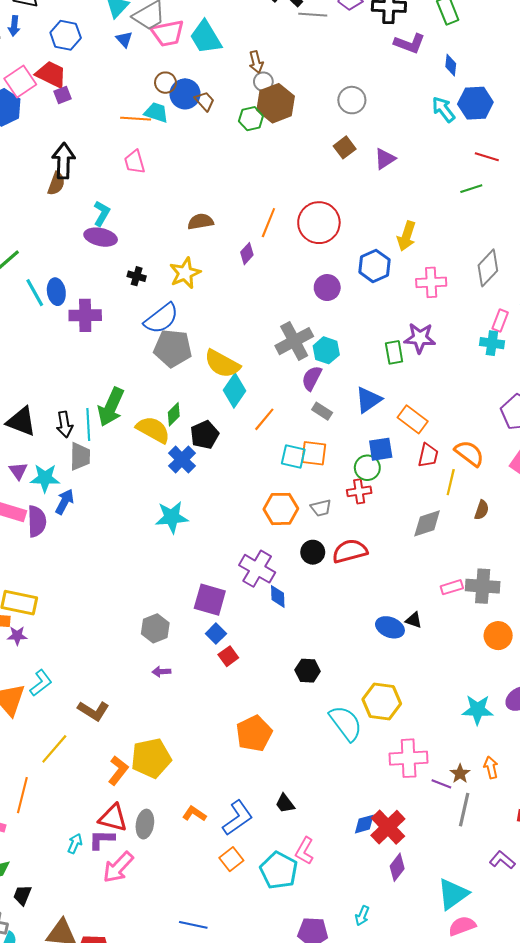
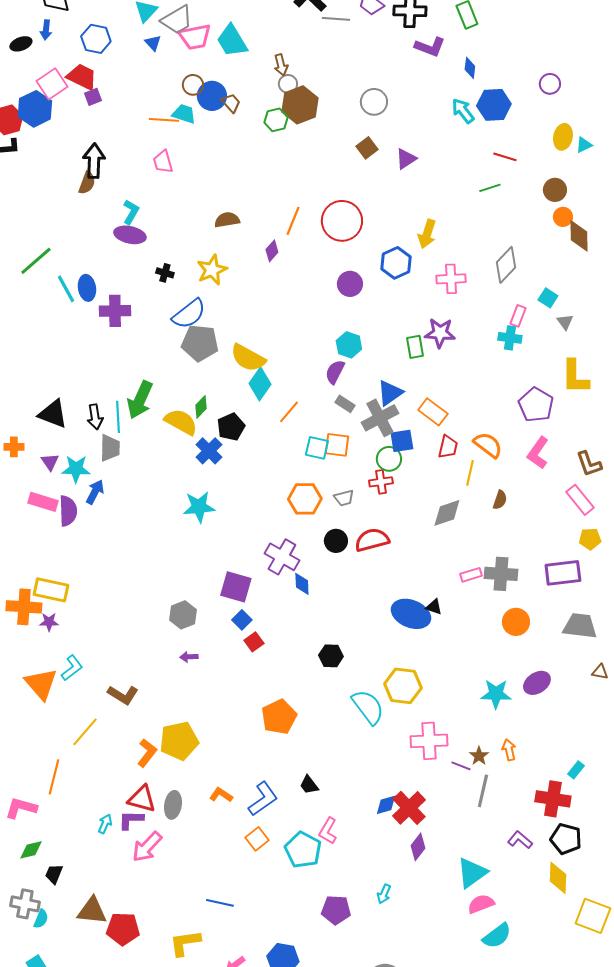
gray cross: (294, 341) -> (380, 418), moved
blue ellipse: (390, 627) -> (411, 614), size x1.4

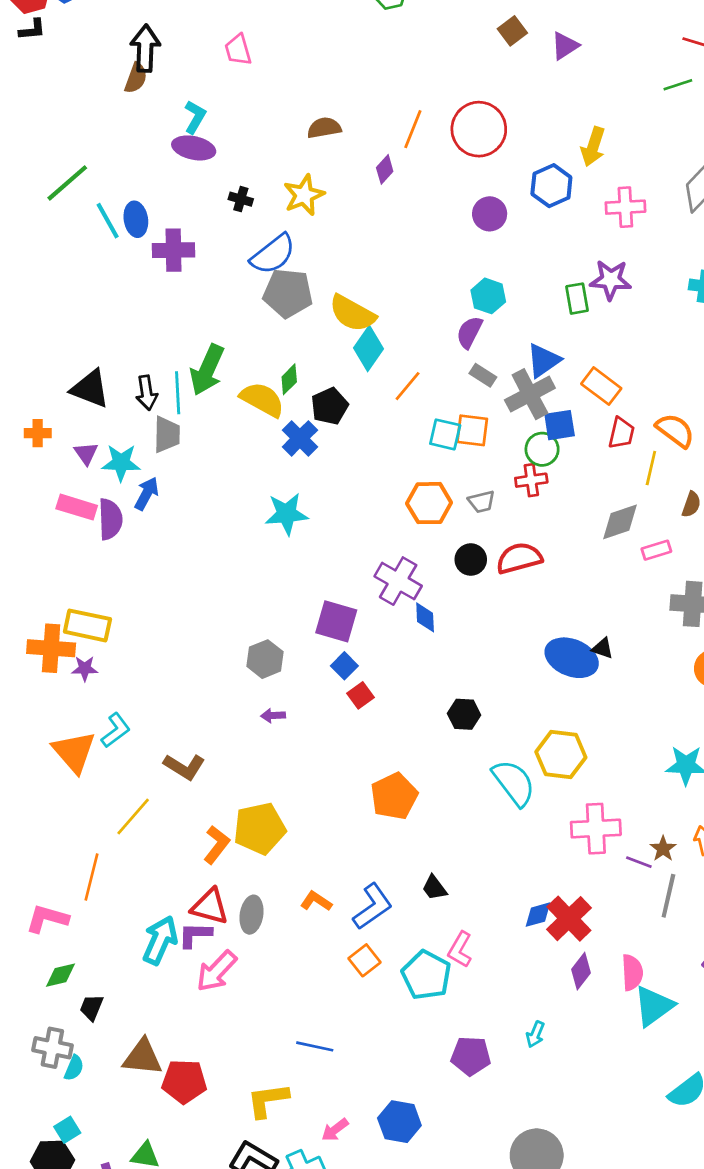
pink rectangle: (471, 575) -> (656, 550), moved
cyan arrow: (105, 824) -> (160, 940), size x1.8
pink semicircle: (481, 904) -> (632, 972), moved, turned 108

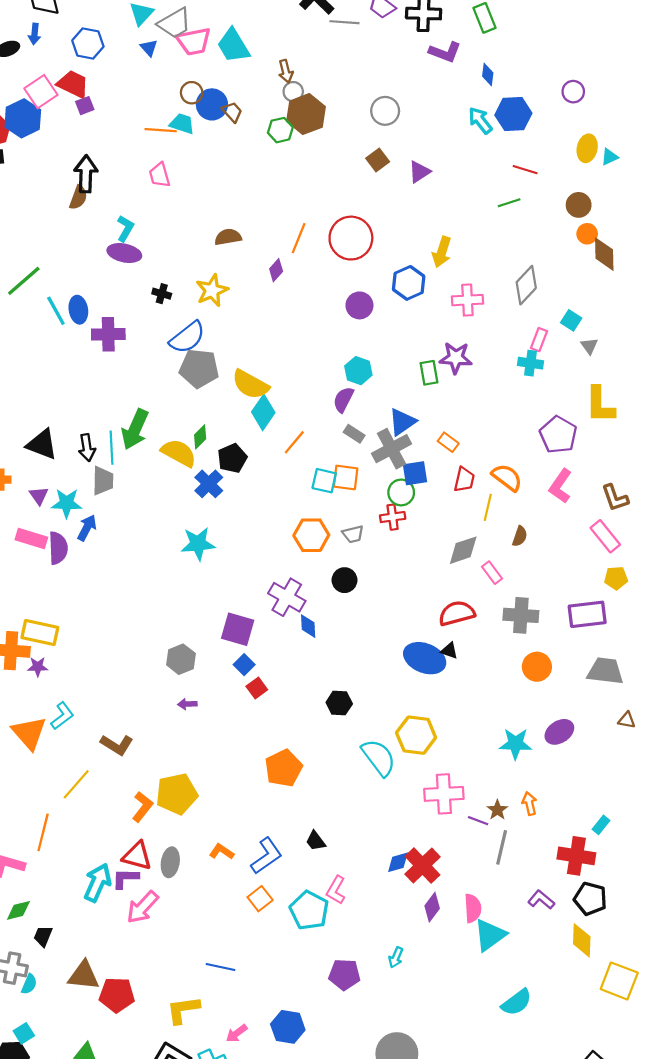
orange rectangle: (601, 386) -> (448, 442), size x0.7
pink rectangle: (656, 550) -> (492, 573), turned 70
red semicircle: (519, 558) -> (457, 613), moved

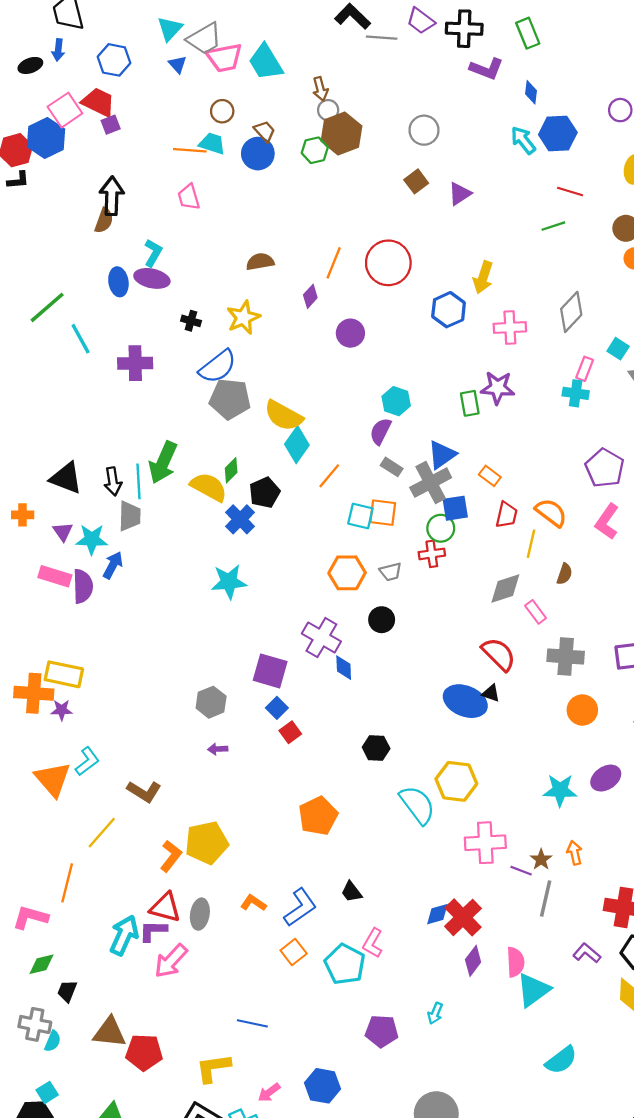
blue circle: (212, 104) -> (258, 154), moved
purple circle: (359, 305) -> (350, 333), moved
blue ellipse: (78, 310) -> (118, 282), moved
red semicircle: (457, 613) -> (499, 654), turned 60

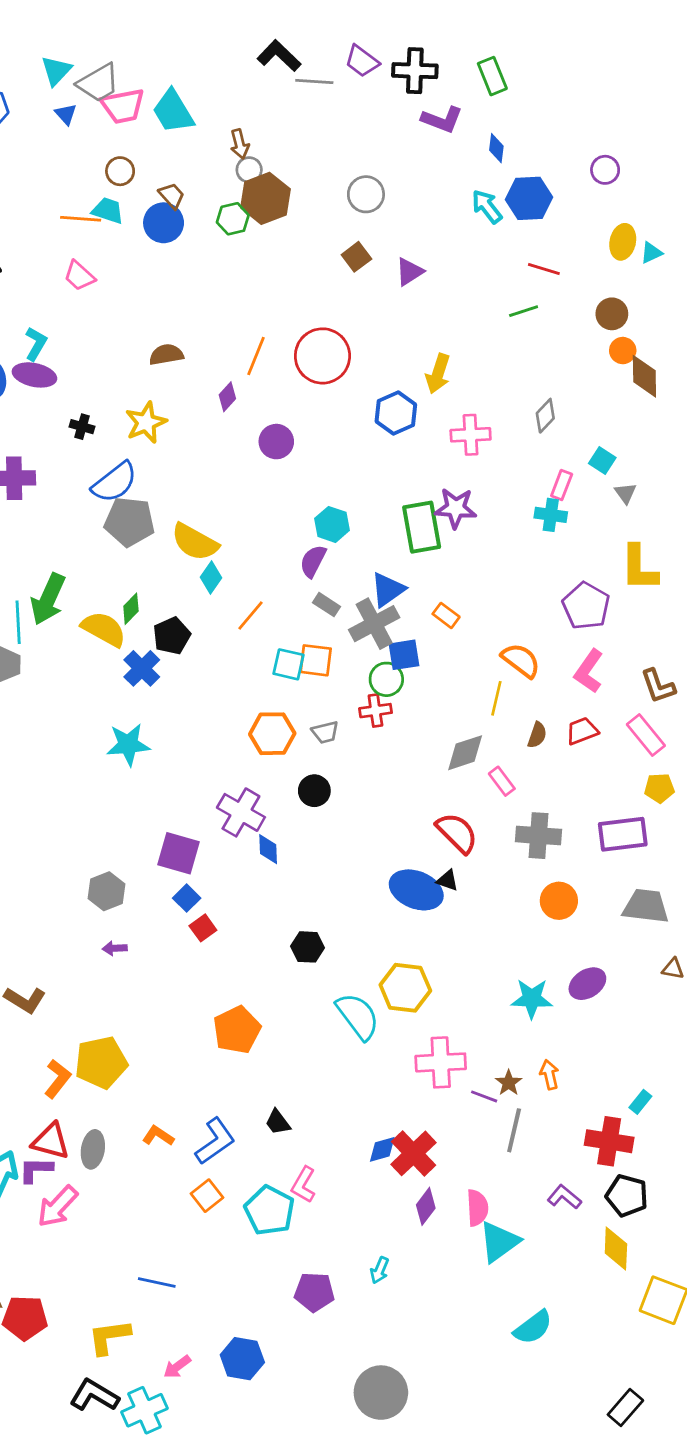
pink trapezoid: (189, 197) -> (79, 276), turned -32
gray diamond: (571, 312) -> (545, 416), size x0.7
green rectangle: (470, 403) -> (422, 527), size x1.6
cyan diamond: (297, 445) -> (211, 577), size x0.7
red trapezoid: (507, 515) -> (582, 731), moved, turned -124

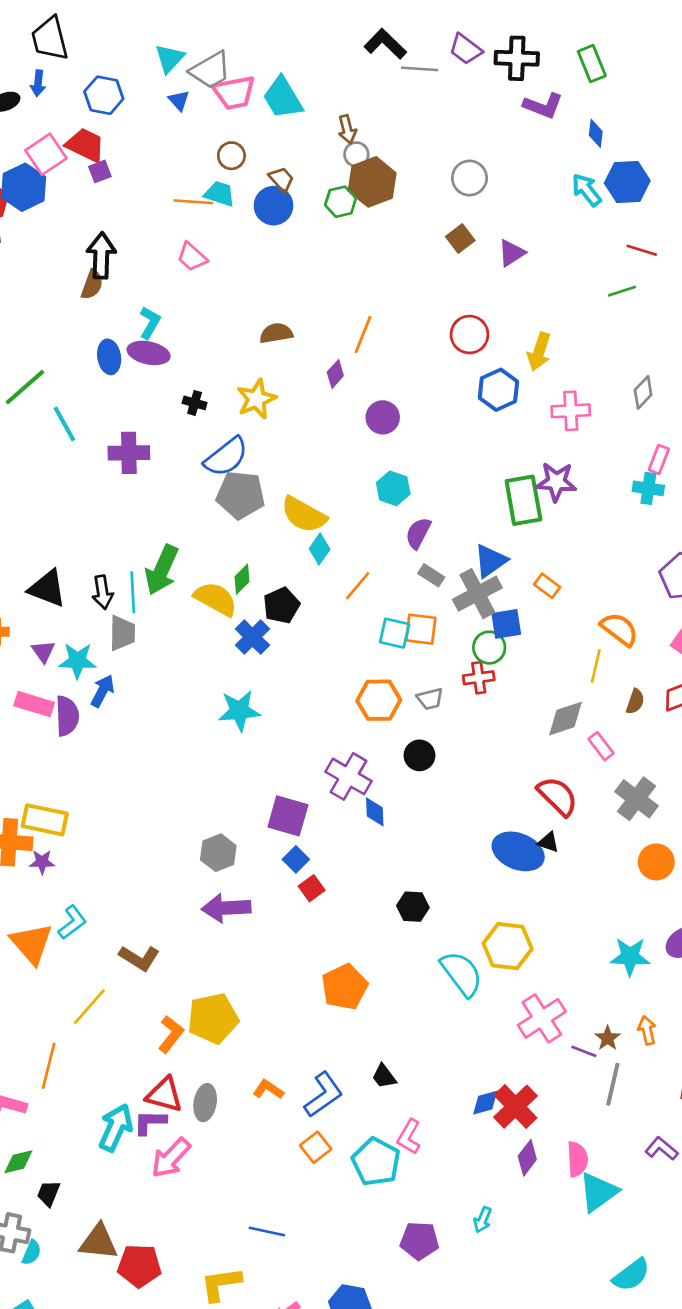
red circle: (322, 356) -> (469, 335), moved, size x0.7
cyan hexagon: (332, 524) -> (393, 488), moved
gray cross: (538, 836) -> (636, 799), turned 33
purple arrow: (115, 948) -> (226, 908), size x2.0
pink cross: (441, 1062) -> (542, 1018), turned -30

